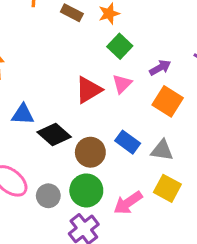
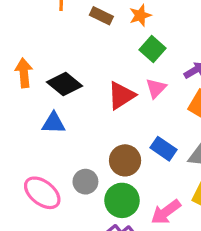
black diamond: (54, 134) -> (64, 84), moved
gray circle: (48, 196) -> (85, 182), moved

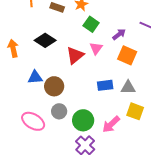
black diamond: (64, 84) -> (45, 40), moved
blue rectangle: (163, 149) -> (105, 85), turned -35
brown circle: (125, 160) -> (54, 86), moved

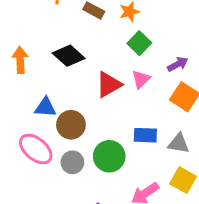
green circle: (83, 120) -> (109, 156), moved
pink ellipse: (33, 121) -> (36, 149), moved

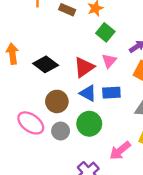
black diamond: (69, 56) -> (46, 64), moved
blue triangle: (45, 107) -> (88, 93), moved, turned 30
blue rectangle: (145, 135) -> (111, 93), moved

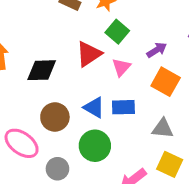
black diamond: (46, 64) -> (42, 70), turned -40
red triangle: (84, 67) -> (89, 54), moved
gray circle: (61, 131) -> (57, 169), moved

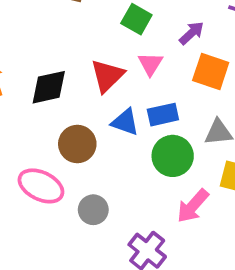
red triangle: (89, 54) -> (107, 76), moved
green circle: (95, 146) -> (173, 156), moved

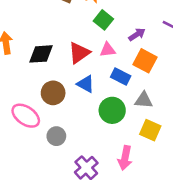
pink triangle: (150, 64) -> (108, 50), turned 42
blue rectangle: (163, 115) -> (121, 76), moved, turned 30
pink arrow: (193, 206) -> (125, 158), moved, turned -40

